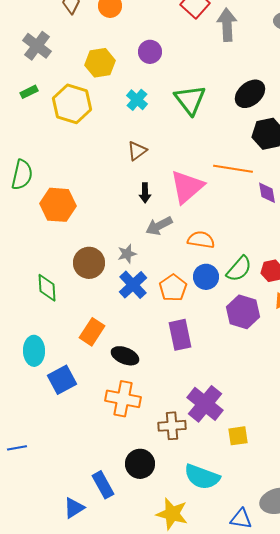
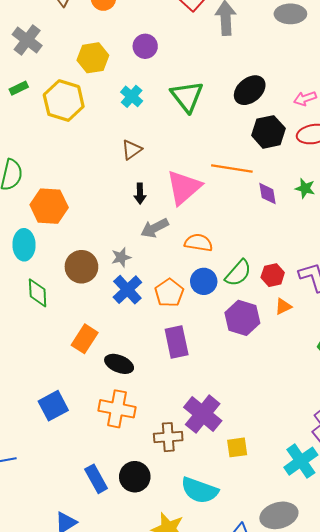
cyan ellipse: (34, 351) -> (24, 245), moved
blue square: (62, 380) -> (53, 406), moved
blue rectangle: (103, 485) -> (96, 479), moved

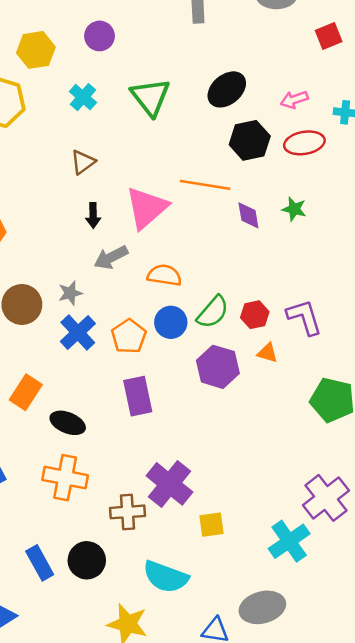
orange triangle: (283, 306) -> (267, 353), turned 42

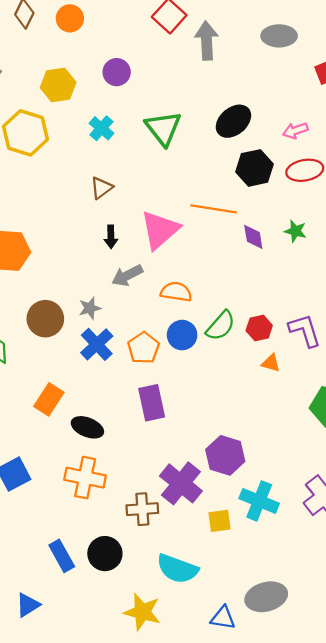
purple hexagon: (218, 367) -> (225, 455), moved
cyan cross: (289, 541) -> (259, 501), moved, turned -33

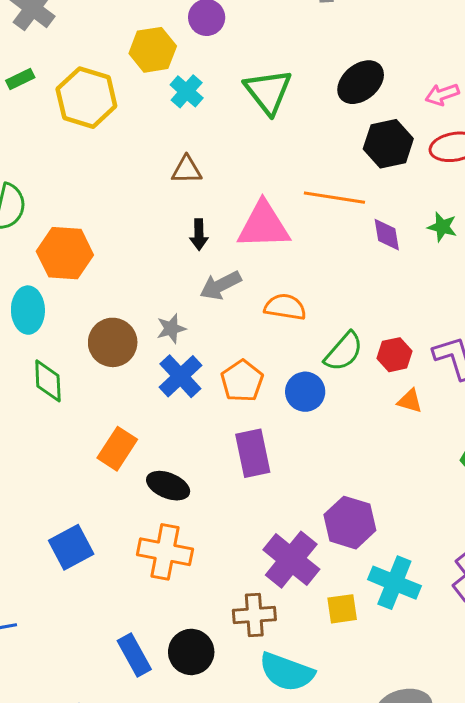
yellow hexagon: (58, 85) -> (153, 50), moved
brown triangle: (101, 188) -> (187, 170), turned 35
pink triangle: (160, 230) -> (264, 225), turned 39
blue circle: (182, 335) -> (305, 392), moved
brown cross: (142, 509) -> (254, 615), moved

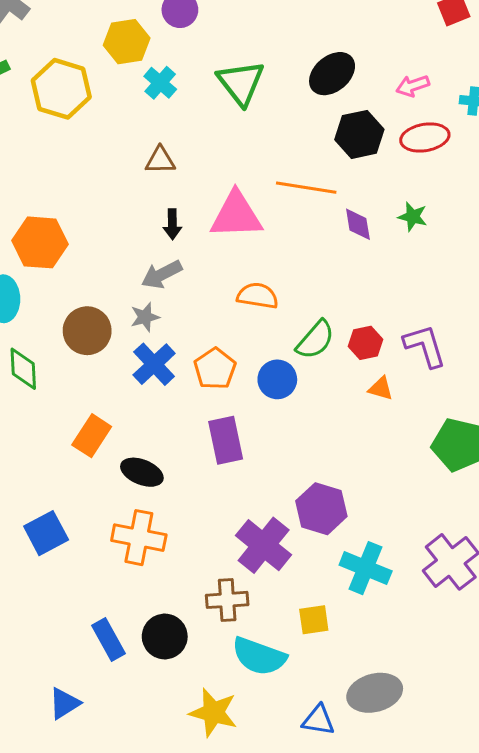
gray arrow: (220, 285) -> (162, 274), moved
yellow square: (342, 609) -> (314, 620), moved

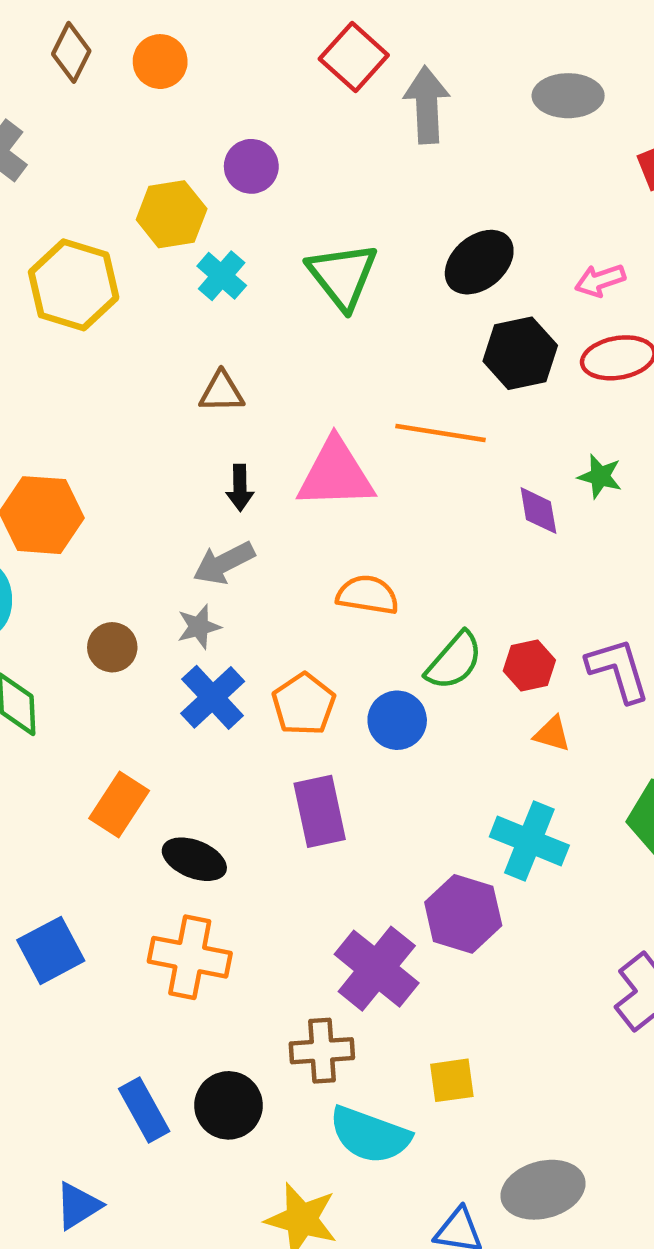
purple diamond: (358, 224) -> (538, 511), moved
brown circle: (87, 331) -> (112, 647), size x0.7
cyan cross: (366, 568) -> (529, 841), moved

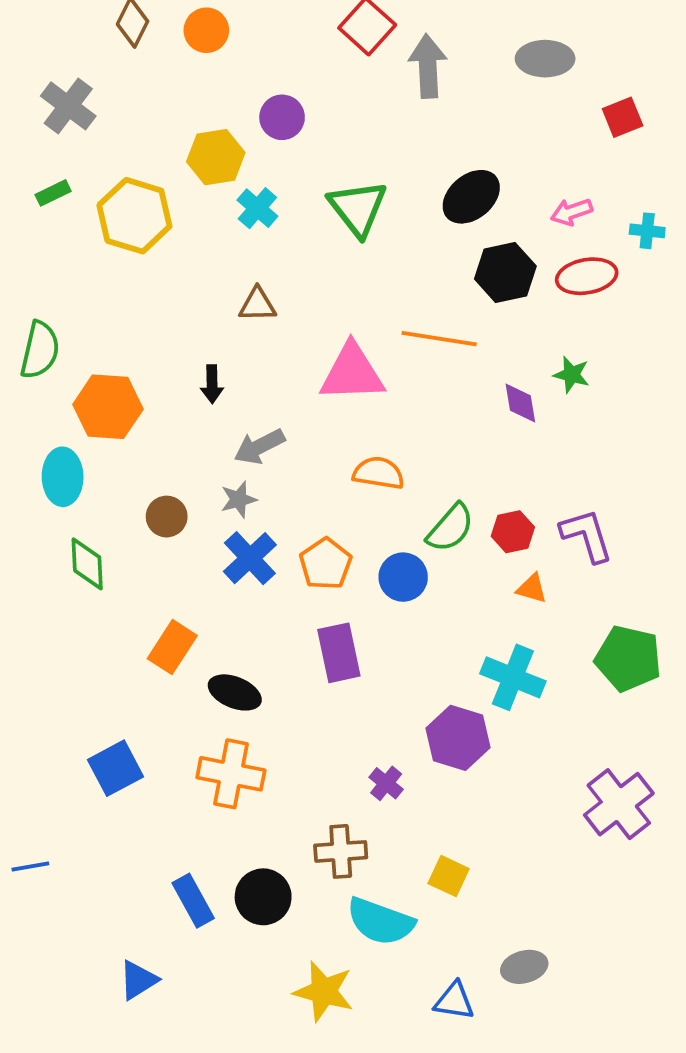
black arrow: (240, 488) -> (212, 384), moved
purple cross: (377, 969) -> (386, 783), size x0.5
yellow square: (452, 1080) -> (449, 876), turned 33
gray ellipse: (543, 1190) -> (524, 967), size x0.7

